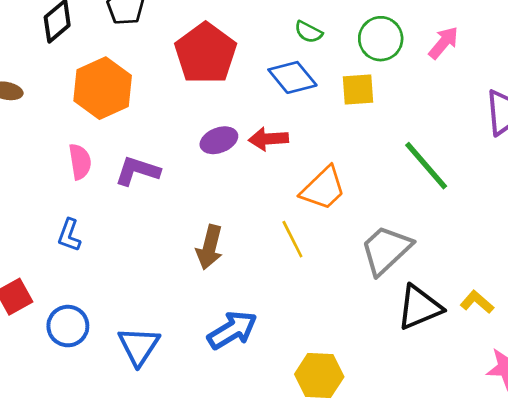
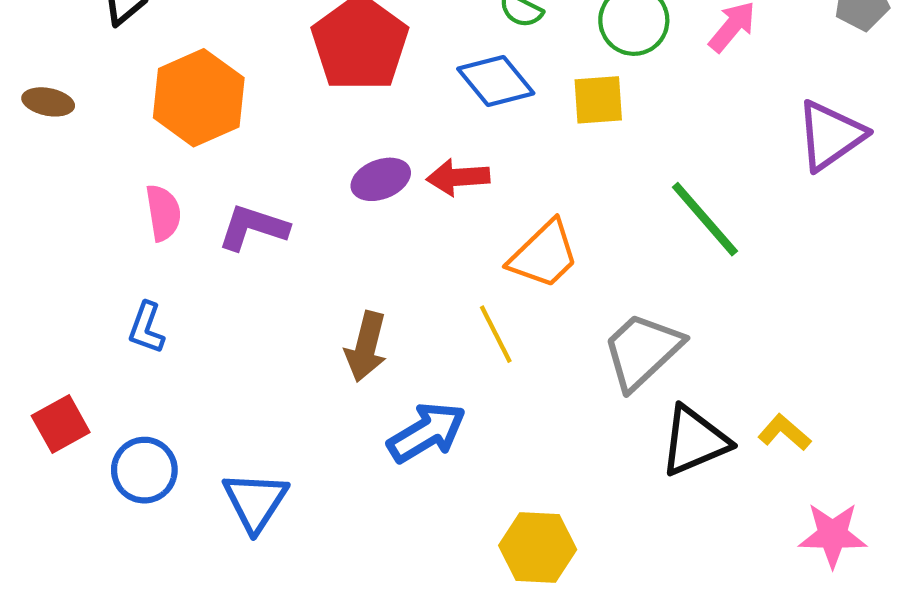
blue arrow: (232, 330) -> (427, 432), moved

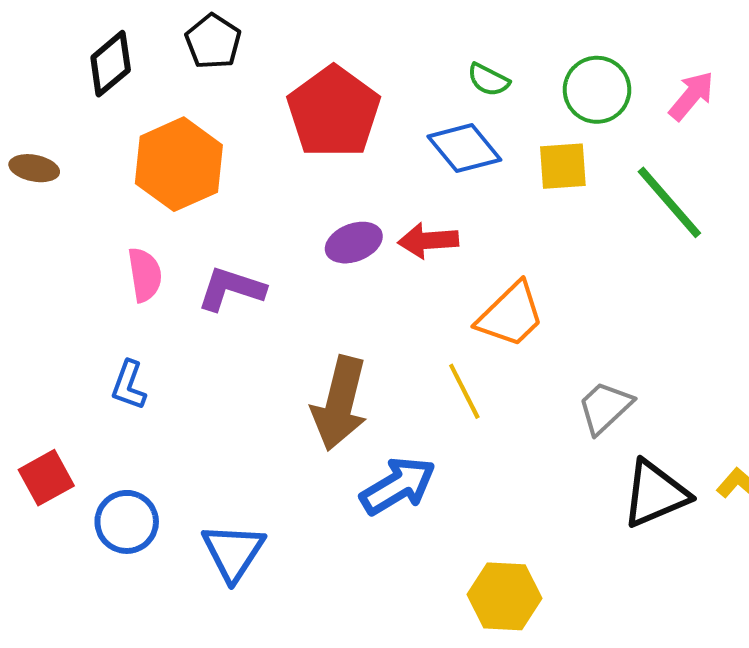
green line: (705, 219) -> (669, 202), moved
brown arrow: (366, 347) -> (340, 403), size x1.4
gray trapezoid: (642, 351) -> (605, 407), size x0.7

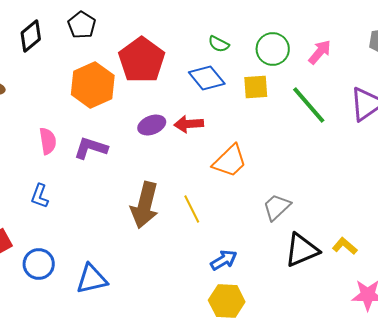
orange hexagon: (179, 164) -> (93, 85), moved
yellow line: (464, 391) -> (192, 209), moved
blue arrow: (398, 486) -> (224, 260), moved, size x0.7
blue triangle: (233, 552) -> (92, 279), turned 44

